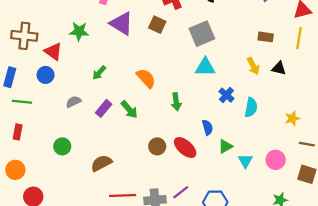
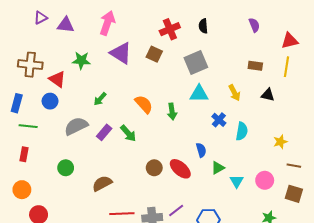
yellow arrow: (253, 66) -> (234, 93), moved
gray semicircle: (73, 102) -> (76, 126), size x1.6
green arrow: (176, 102) -> (172, 112), moved

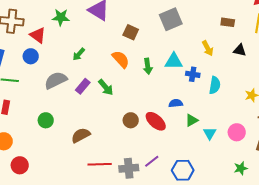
brown square: (154, 54) -> (131, 32), moved
cyan triangle: (199, 94) -> (174, 61), moved
blue cross: (219, 120) -> (193, 74), turned -32
blue semicircle: (201, 150) -> (176, 103), turned -80

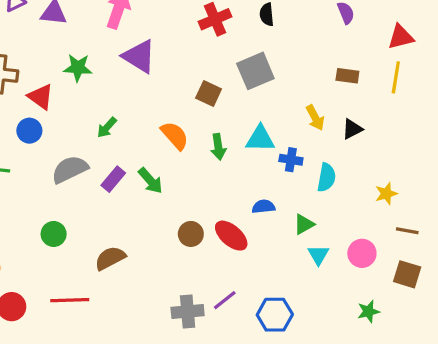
brown square: (131, 32) -> (209, 94), moved
black triangle: (240, 50) -> (352, 129), moved, turned -40
green triangle: (192, 120) -> (304, 224), moved
red line: (100, 164) -> (70, 300), moved

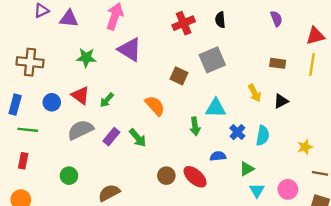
red triangle: (41, 97) -> (80, 95), moved
green arrow: (218, 147) -> (195, 126), moved
blue cross: (291, 160) -> (237, 132), moved, turned 35

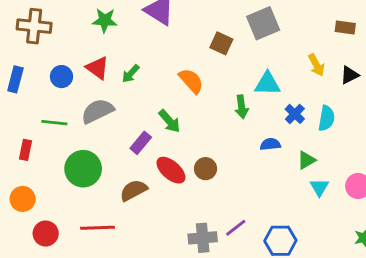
green line: (28, 130) -> (54, 123), moved
purple rectangle: (111, 137) -> (141, 143), moved
green circle: (69, 176) -> (83, 169), size x1.6
red ellipse: (195, 177) -> (171, 170), moved

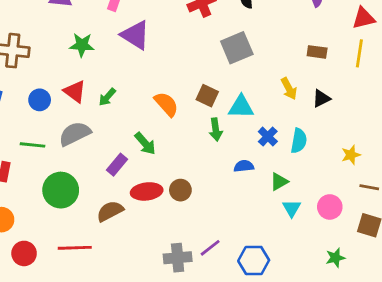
brown square: (221, 43) -> (207, 96), moved
red ellipse: (171, 170) -> (147, 191), turned -48

